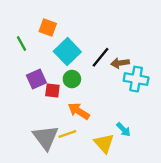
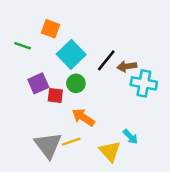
green line: (21, 44) -> (23, 46), turned -42

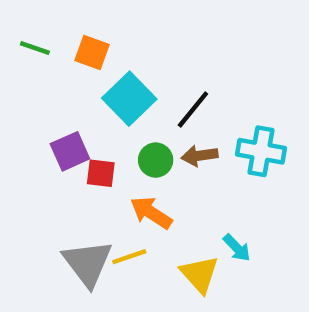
green line: (23, 46) -> (35, 48), moved
brown arrow: (127, 66) -> (200, 156), moved
green circle: (76, 83) -> (156, 160), moved

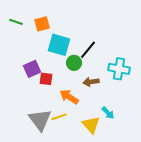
orange square: (92, 52) -> (42, 24), turned -35
cyan square: (129, 99) -> (59, 45), turned -30
brown arrow: (200, 156) -> (91, 82), moved
green circle: (156, 160) -> (74, 63), moved

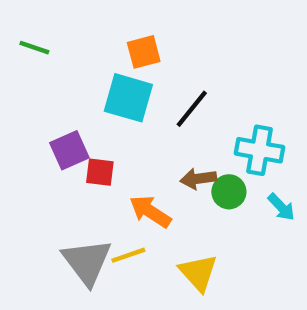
orange square: (42, 24) -> (144, 52), moved
green circle: (74, 63) -> (229, 192), moved
cyan arrow: (108, 113) -> (281, 207), moved

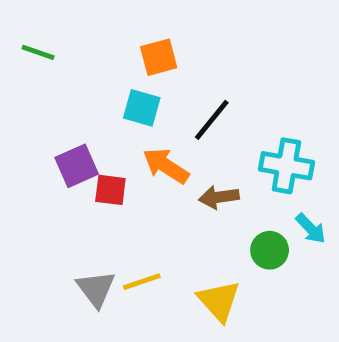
cyan square: (128, 98) -> (142, 108), size x0.7
green circle: (229, 192) -> (270, 250), moved
orange arrow: (150, 211) -> (166, 166), moved
gray triangle: (87, 262) -> (96, 289), size x0.7

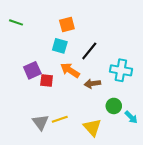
cyan arrow: (311, 229) -> (131, 117), moved

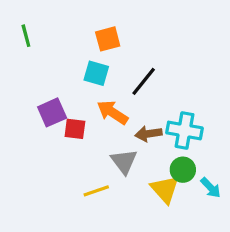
green line: (16, 22) -> (26, 36), turned 56
cyan cross: (121, 70) -> (184, 130), moved
gray triangle: (40, 122) -> (124, 162), moved
yellow triangle: (92, 127) -> (165, 189), moved

